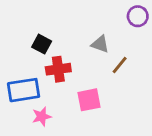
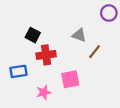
blue rectangle: (24, 90) -> (18, 71), size x0.7
pink star: (42, 117) -> (44, 92), moved

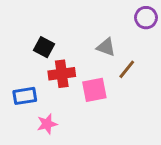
pink square: (70, 79) -> (94, 90), moved
pink star: (44, 92) -> (47, 124), moved

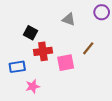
gray triangle: (106, 47) -> (69, 19), moved

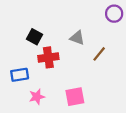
gray triangle: (69, 19) -> (77, 38), moved
pink square: (66, 63) -> (75, 97), moved

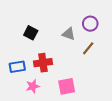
purple circle: (114, 14) -> (90, 24), moved
red cross: (48, 57) -> (43, 63), moved

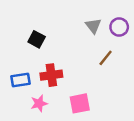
purple circle: (90, 24) -> (119, 27), moved
gray triangle: (69, 34) -> (93, 26), moved, turned 32

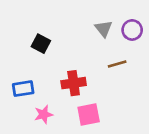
brown line: (106, 58) -> (117, 64), turned 35
red cross: (51, 75) -> (74, 83), moved

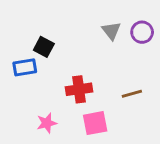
brown line: (117, 64) -> (132, 94), moved
blue rectangle: (23, 89) -> (25, 67), moved

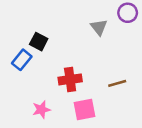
purple circle: (142, 32) -> (128, 13), moved
blue rectangle: (25, 67) -> (22, 60), turned -42

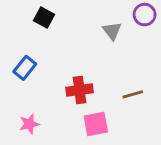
black square: (39, 42) -> (44, 18), moved
pink star: (41, 110) -> (29, 124), moved

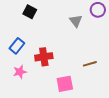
red cross: (79, 90) -> (44, 57), moved
pink star: (29, 124) -> (20, 72), moved

